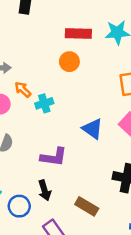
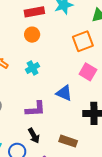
cyan cross: (44, 103) -> (33, 68), moved
blue triangle: (93, 129) -> (64, 93), moved

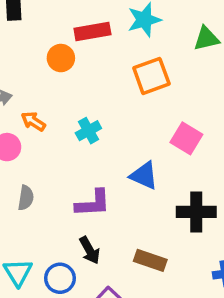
orange circle: (32, 35) -> (61, 58), moved
orange square: (83, 41) -> (151, 76), moved

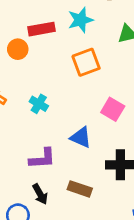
cyan cross: (88, 131) -> (39, 104), turned -30
brown rectangle: (150, 260) -> (80, 189), moved

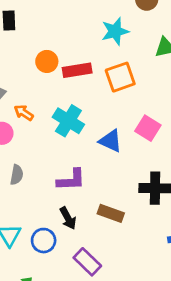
red rectangle: (41, 29) -> (77, 70), moved
cyan cross: (39, 104) -> (68, 121), size x1.5
blue triangle: (81, 137) -> (110, 141), moved

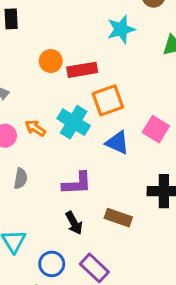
orange square: (120, 77) -> (108, 100), moved
orange arrow: (24, 113) -> (35, 128), moved
blue circle: (44, 241) -> (52, 264), moved

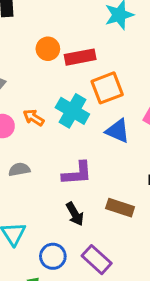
gray semicircle: (21, 178) -> (19, 169), turned -108

